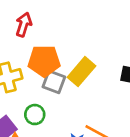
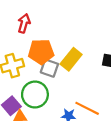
green circle: (35, 115) -> (35, 95), size x1.6

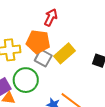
red arrow: (24, 23) -> (51, 17), moved

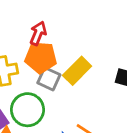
red arrow: (51, 17) -> (38, 33), moved

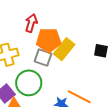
orange pentagon: (41, 57) -> (49, 40), moved

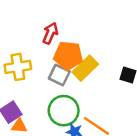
green circle: (29, 83) -> (64, 111), moved

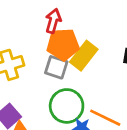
red arrow: (50, 33) -> (53, 21), moved

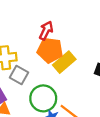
gray square: (56, 67) -> (19, 75), moved

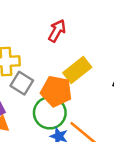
orange pentagon: (50, 50) -> (56, 91), moved

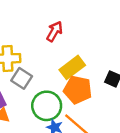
orange pentagon: (56, 91) -> (78, 90), moved

